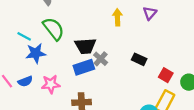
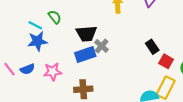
green semicircle: (54, 29) -> (55, 17), size x0.6
cyan line: (24, 36) -> (35, 25), moved
black rectangle: (139, 59) -> (152, 47), moved, turned 32

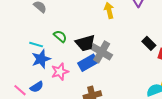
green semicircle: (55, 17) -> (60, 36), moved
gray cross: (102, 46) -> (102, 52), size x1.5
pink star: (53, 72) -> (60, 72), moved

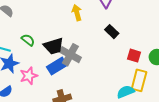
black rectangle: (149, 43) -> (112, 32), moved

